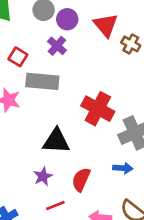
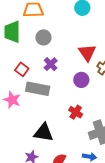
purple circle: (67, 19) -> (81, 80), moved
red cross: (98, 109) -> (76, 112), size x0.6

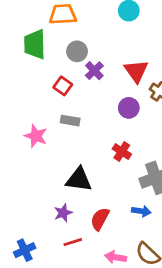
purple cross: (51, 64) -> (94, 71), moved
red square: (22, 69) -> (63, 86), moved
gray rectangle: (38, 89) -> (70, 121), size x0.6

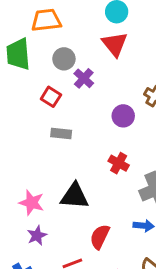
red triangle: (136, 71) -> (115, 44), moved
pink star: (36, 136) -> (32, 203), moved
purple star: (63, 213) -> (37, 235), moved

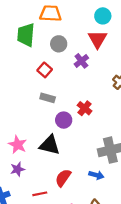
purple cross: (84, 78) -> (81, 61), moved
purple circle: (123, 116) -> (64, 120), moved
red cross: (119, 163) -> (85, 108), moved

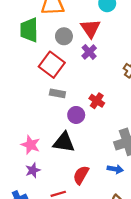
red triangle: (97, 39) -> (90, 28), moved
red square: (45, 70) -> (52, 65), size x1.6

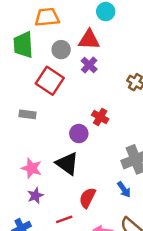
red triangle: (90, 28) -> (89, 40), turned -50
gray rectangle: (57, 93) -> (28, 114), moved
black triangle: (64, 142) -> (67, 164), turned 30
blue arrow: (115, 169) -> (124, 189), turned 48

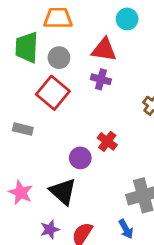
gray circle: (61, 50) -> (59, 58), moved
purple cross: (89, 65) -> (101, 79), turned -35
purple star: (35, 196) -> (50, 229), moved

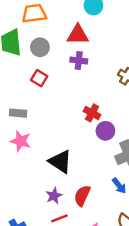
red square: (53, 93) -> (39, 78), size x0.6
purple circle: (80, 158) -> (105, 131), moved
pink star: (21, 192) -> (21, 141), moved

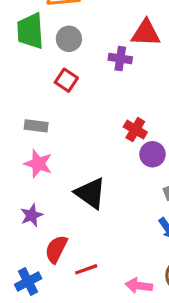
red triangle: (78, 35) -> (146, 33), moved
purple star: (54, 196) -> (32, 215), moved
red semicircle: (82, 196) -> (56, 249), moved

